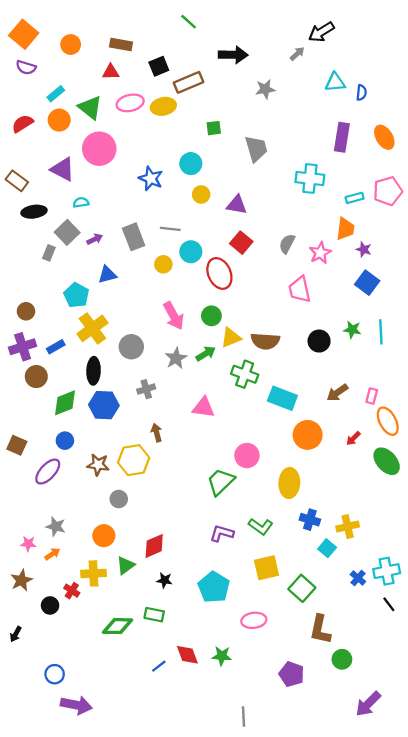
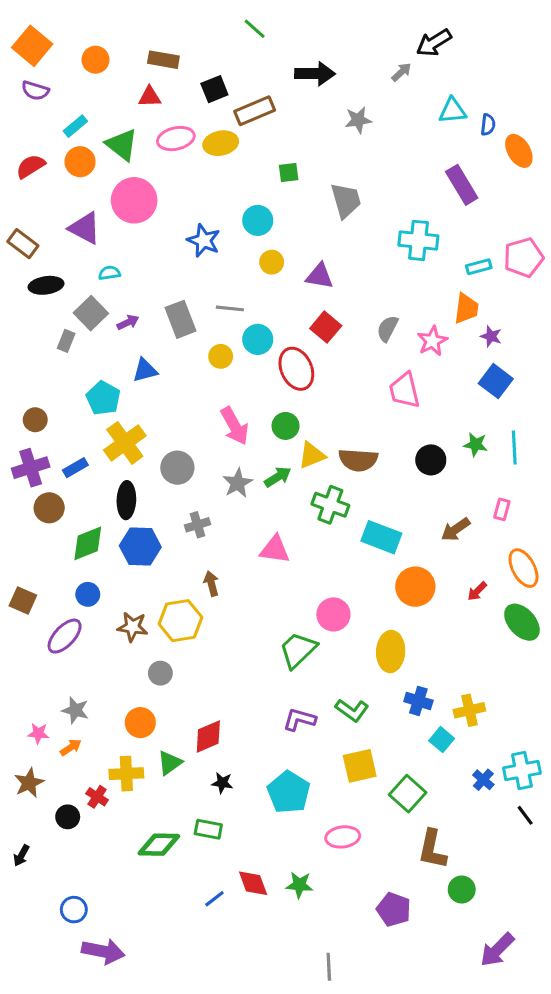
purple rectangle: (342, 137) -> (462, 185), turned -40
orange ellipse: (384, 137) -> (519, 151), moved
pink rectangle: (372, 396) -> (502, 509), moved

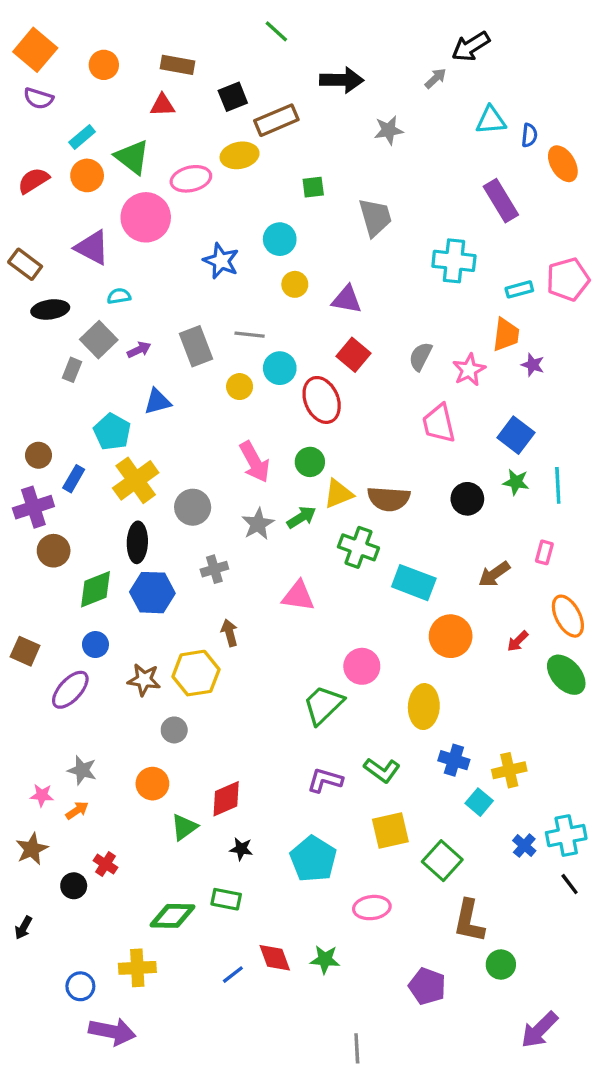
pink ellipse: (176, 139) -> (191, 179), moved
blue square: (496, 381) -> (516, 435), moved
blue rectangle: (75, 468) -> (74, 479), moved, turned -30
yellow cross: (126, 774) -> (137, 968), moved

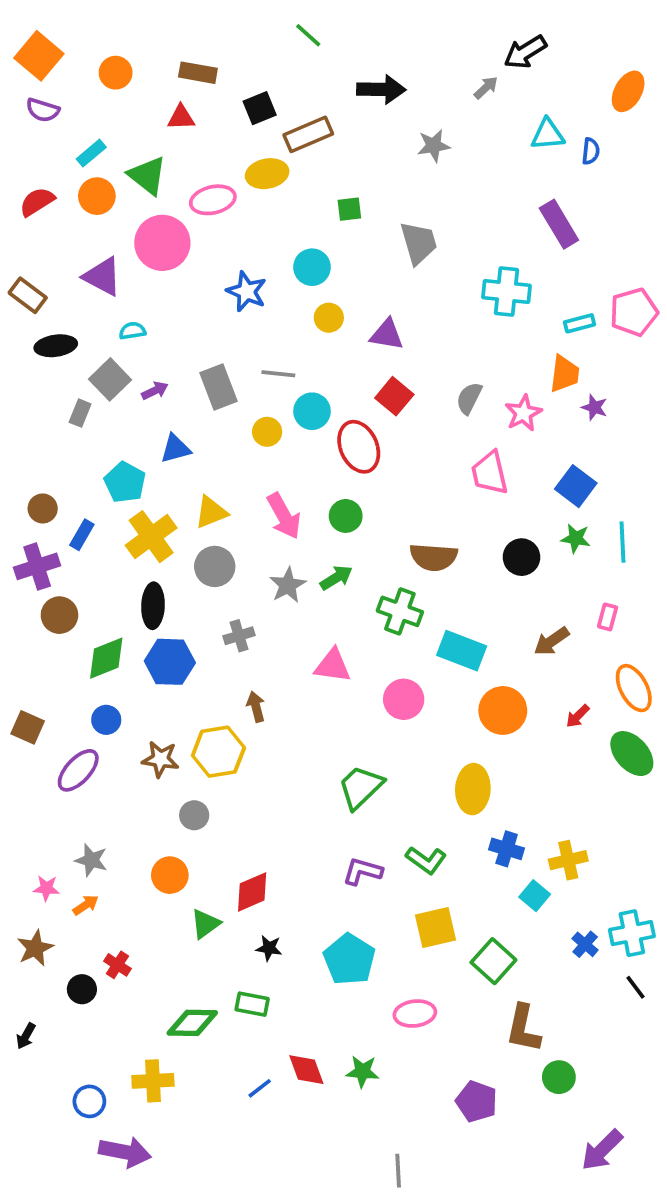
orange ellipse: (563, 164) -> (628, 91), moved, turned 60
yellow triangle: (338, 494) -> (211, 512), moved
pink circle: (362, 666) -> (404, 699), moved

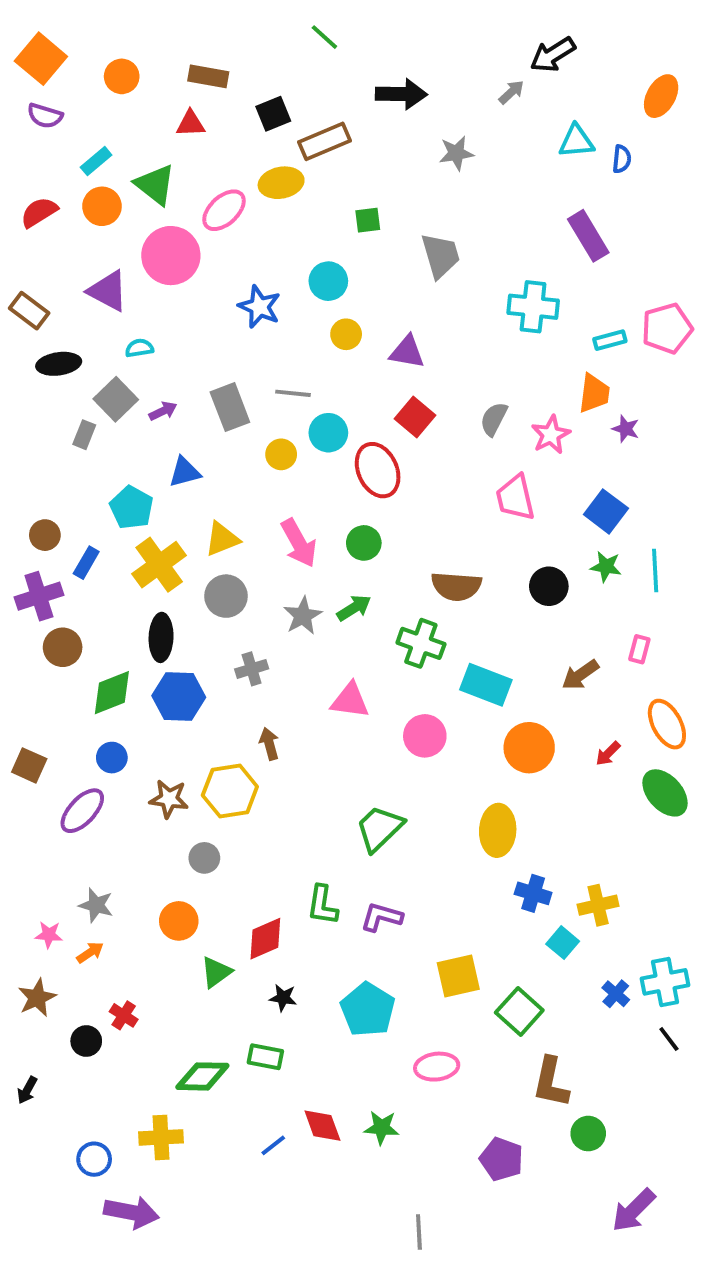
pink ellipse: (213, 200) -> (224, 210), turned -30
green L-shape: (426, 860) -> (322, 905), moved, turned 63

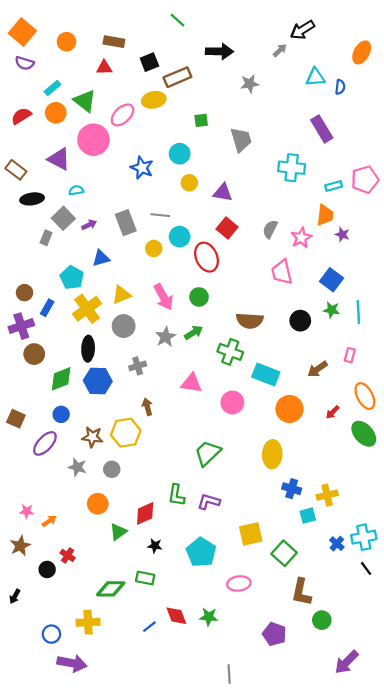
gray star: (96, 905) -> (77, 467), moved
cyan square: (563, 943) -> (308, 516), turned 35

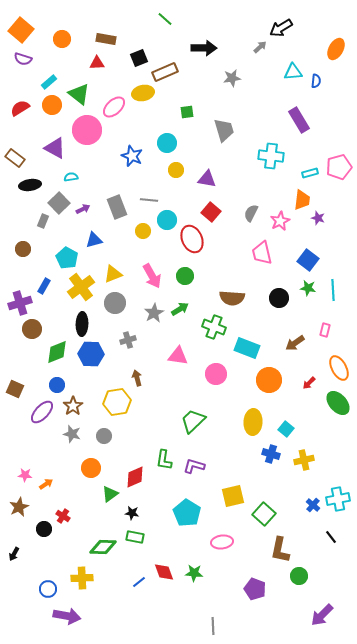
brown circle: (25, 293) -> (23, 249), moved
brown star: (92, 437) -> (73, 406), moved, turned 30
cyan square: (308, 516) -> (286, 429), moved, turned -35
black star: (155, 546) -> (132, 513), moved
black line: (366, 568) -> (331, 537), moved

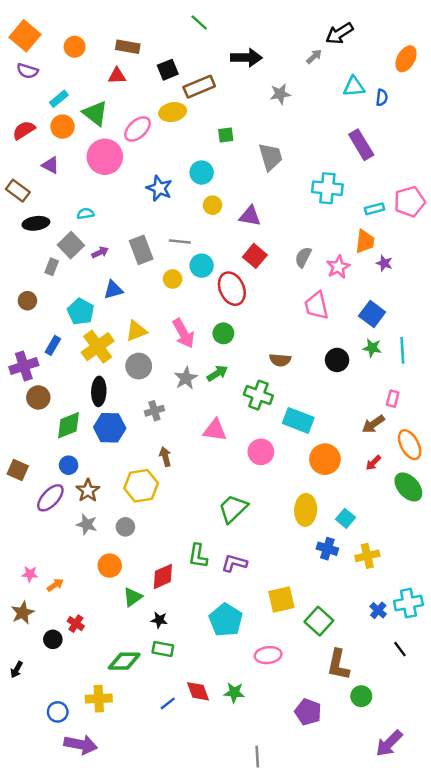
purple triangle: (55, 148) -> (50, 165), moved, size x0.7
brown semicircle: (232, 298) -> (280, 360), size x0.7
brown arrow: (295, 343) -> (373, 424), moved

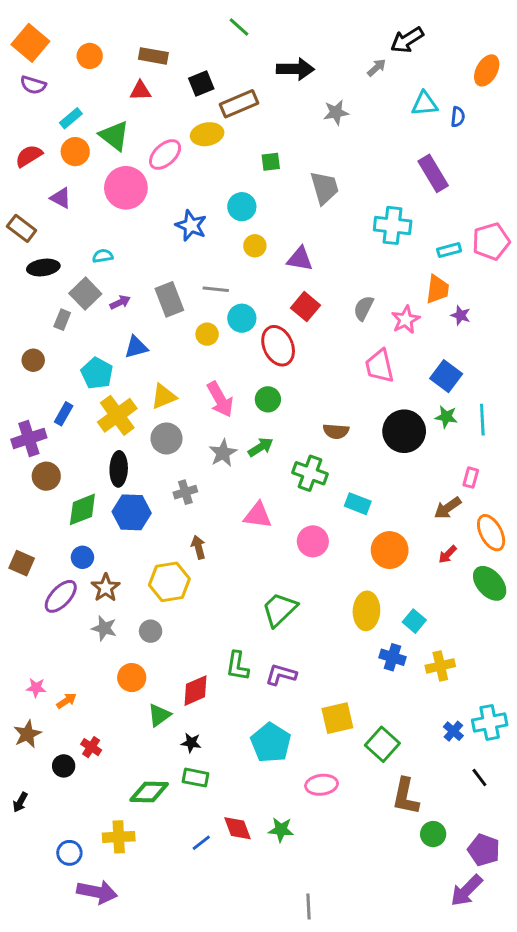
black circle: (337, 360) -> (404, 431), size x1.5
cyan rectangle: (298, 420) -> (358, 504), size x0.7
purple pentagon: (308, 712) -> (484, 850), moved

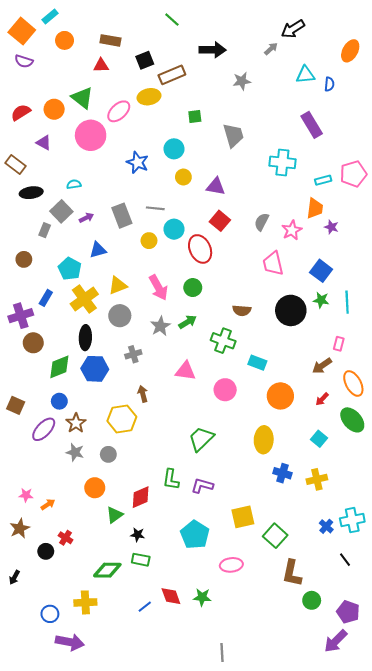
cyan rectangle: (71, 118) -> (50, 16), moved
cyan square: (414, 621) -> (319, 439), moved

